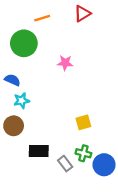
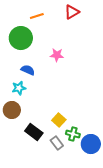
blue semicircle: (12, 80) -> (28, 70), moved
yellow square: (83, 122) -> (59, 120), moved, turned -32
black rectangle: (39, 151) -> (34, 132), turned 36

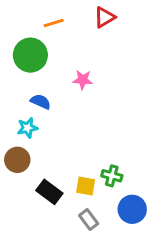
yellow square: (59, 120) -> (86, 186), moved, turned -32
green cross: (73, 134) -> (112, 176), moved
gray rectangle: (57, 143) -> (89, 219), moved

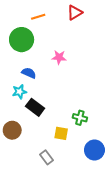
brown circle: (17, 160) -> (12, 130), moved
green cross: (112, 176) -> (80, 118), moved
black rectangle: (49, 192) -> (35, 107), moved
gray rectangle: (89, 219) -> (47, 157), moved

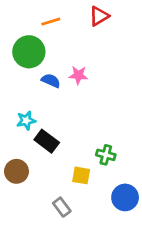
blue semicircle: (29, 73) -> (51, 81), moved

